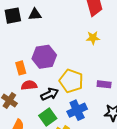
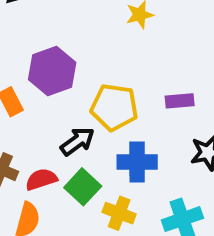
red semicircle: (29, 85) -> (41, 179), moved
blue cross: (77, 110) -> (137, 162), turned 36

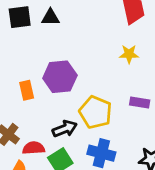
purple rectangle: (180, 101) -> (140, 103), moved

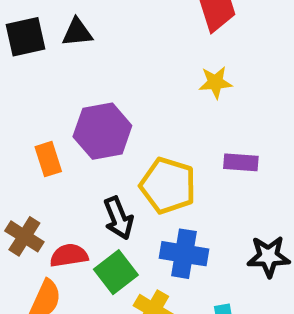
black arrow: (65, 129) -> (118, 218), turned 95

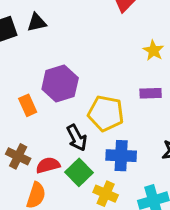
yellow star: (215, 82) -> (153, 50), moved, turned -30

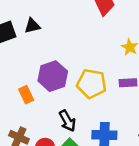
yellow pentagon: (106, 113) -> (92, 84), moved

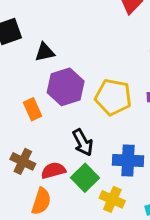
black triangle: (32, 26) -> (45, 52), moved

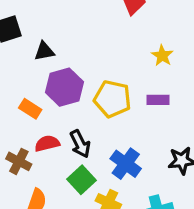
orange rectangle: (32, 109) -> (30, 109), turned -35
blue cross: (128, 160) -> (126, 164), turned 32
red semicircle: (53, 170) -> (47, 143), moved

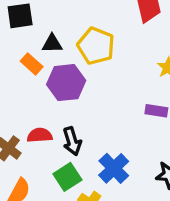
yellow pentagon: (112, 99) -> (96, 46), moved
orange rectangle: (30, 109) -> (32, 64), moved

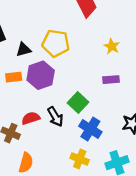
orange rectangle: (32, 64) -> (14, 77), moved, turned -35
green square: (67, 177) -> (78, 103), moved

